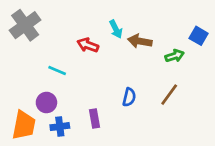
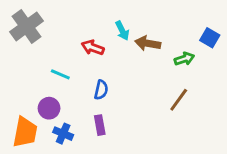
blue semicircle: (129, 97) -> (101, 90), moved
blue cross: (60, 127) -> (63, 134), turned 30

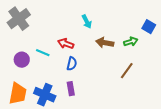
brown arrow: (148, 43) -> (105, 43), moved
red arrow: (93, 48) -> (66, 44), moved
purple circle: (49, 108) -> (22, 60), moved
blue cross: (63, 134) -> (45, 95), size x1.5

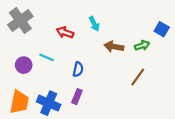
red arrow: (66, 44) -> (65, 32), moved
purple rectangle: (71, 89) -> (77, 97), turned 32

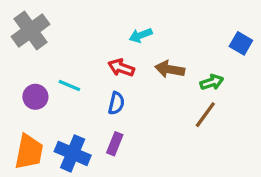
cyan arrow: (94, 24) -> (141, 35), turned 96
red arrow: (65, 32) -> (121, 68), moved
green arrow: (142, 46) -> (212, 82), moved

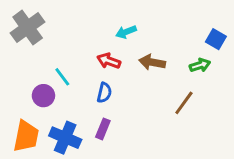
green arrow: (212, 82) -> (200, 65), moved
cyan line: (69, 85) -> (62, 77), turned 30
purple circle: (35, 97) -> (43, 96), moved

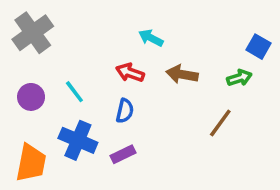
cyan arrow: (126, 32) -> (151, 38), turned 48
purple circle: (43, 96) -> (31, 97), moved
purple rectangle: (103, 129) -> (123, 154), turned 42
blue cross: (65, 138) -> (78, 140), moved

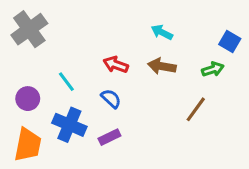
cyan arrow: (151, 38) -> (162, 32), moved
purple circle: (31, 97) -> (28, 99), moved
blue semicircle: (125, 111) -> (111, 99), turned -60

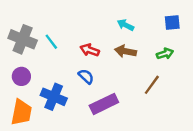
gray cross: (29, 29) -> (23, 39), moved, turned -32
blue square: (230, 42) -> (172, 23), moved, turned -35
cyan line: (66, 82) -> (51, 42), moved
purple rectangle: (109, 137) -> (104, 104), moved, size x1.6

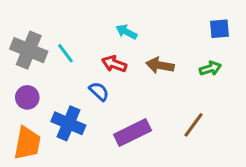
cyan arrow: (126, 25) -> (126, 32), moved
blue semicircle: (86, 76) -> (99, 91), moved
brown line: (152, 85) -> (194, 125), moved

